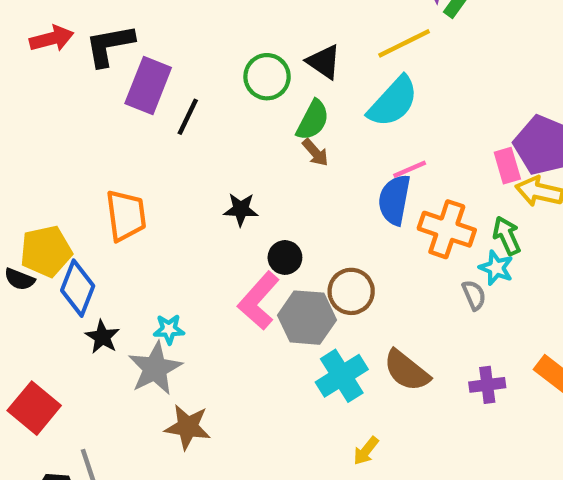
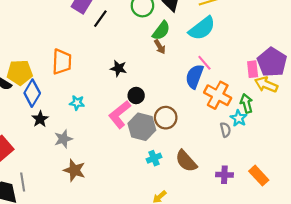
pink line: (410, 169) -> (204, 63), turned 63
cyan star: (169, 329) -> (77, 103), moved
gray star: (155, 368) -> (63, 139), size x0.7
cyan cross: (342, 376) -> (154, 158), size x0.6

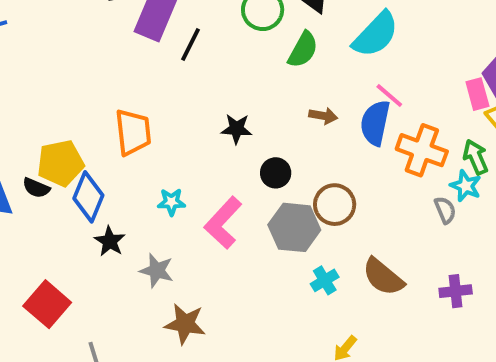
brown arrow: (160, 47) -> (323, 116), moved, turned -40
pink L-shape: (120, 114) -> (223, 223), moved
gray star: (63, 139) -> (157, 271), turned -30

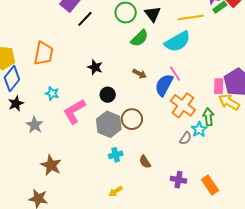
gray semicircle: (445, 210) -> (185, 138), turned 40
brown semicircle: (383, 277) -> (145, 162), size x0.6
brown star: (185, 324) -> (51, 165), moved

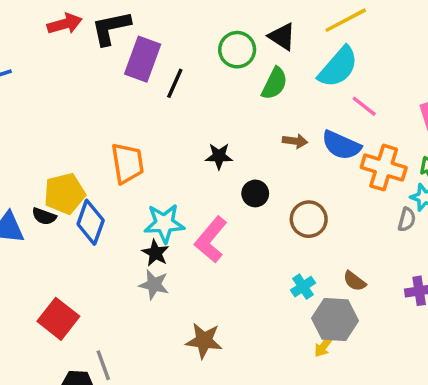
pink line: (175, 74) -> (364, 106), moved
blue semicircle: (164, 85) -> (341, 145), turned -75
cyan star: (52, 93) -> (164, 223), size x1.6
black star: (16, 104) -> (155, 253), moved
gray hexagon: (109, 124) -> (335, 320), moved

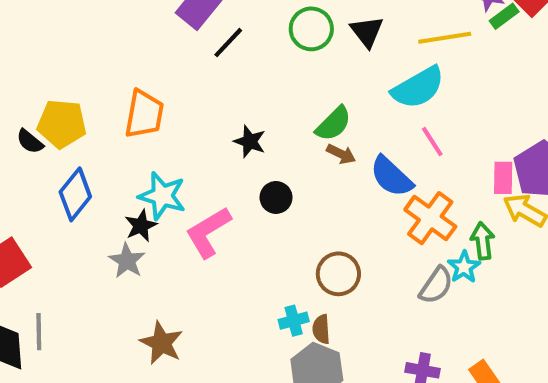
green semicircle: (275, 83) -> (333, 124), moved
brown circle: (309, 219) -> (338, 274), moved
gray semicircle: (407, 220) -> (436, 285), size x1.4
blue diamond: (91, 222) -> (75, 194), moved
brown semicircle: (354, 281) -> (321, 329), moved, turned 30

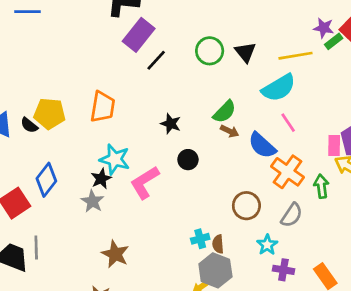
blue diamond: (75, 194) -> (46, 180), moved
cyan star: (464, 267) -> (267, 245), moved
brown circle: (338, 274) -> (246, 206), moved

